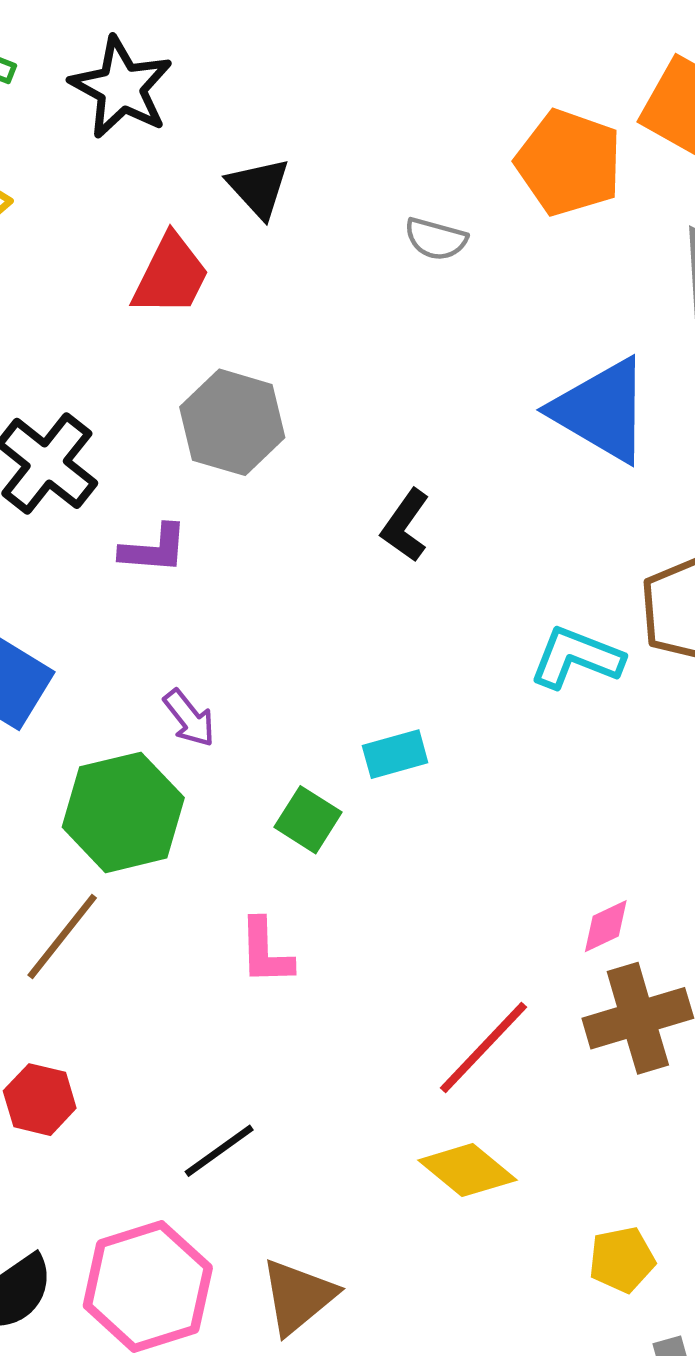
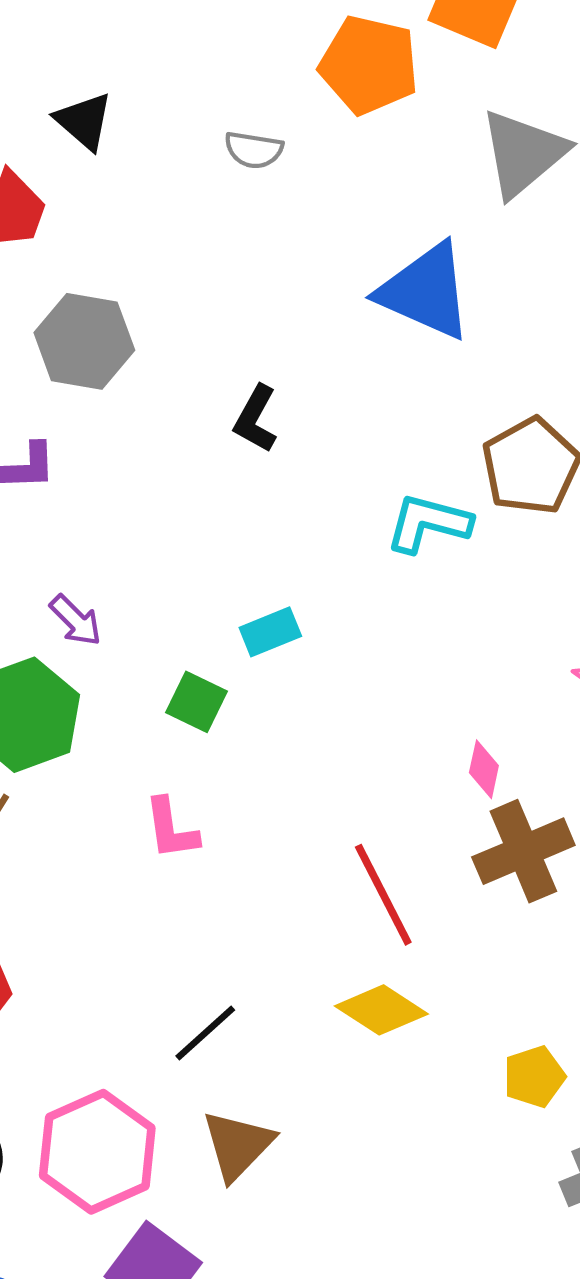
pink diamond: (606, 926) -> (484, 769), turned -46
red line: (483, 1048) -> (383, 895), turned -64
black line: (219, 1151) -> (205, 1033), moved

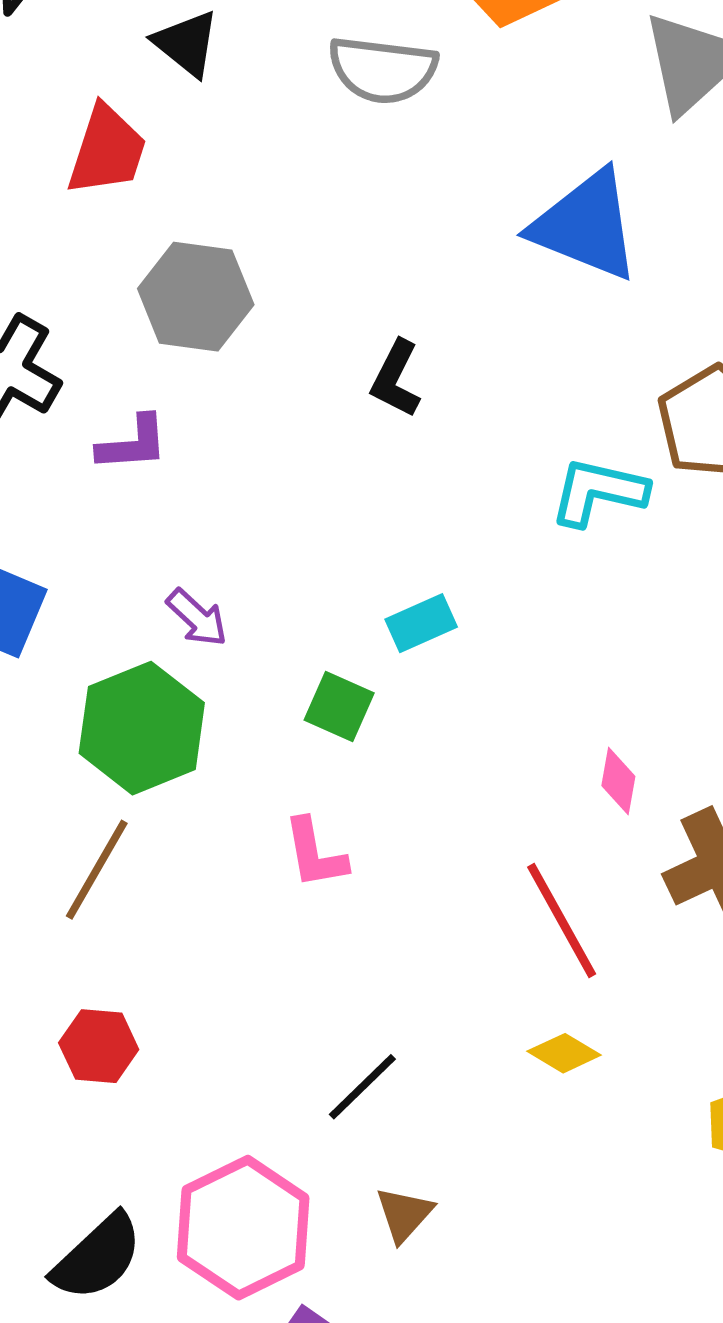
gray semicircle: (254, 150) -> (383, 70), size x1.6
pink diamond: (484, 769) -> (618, 781), moved
yellow diamond: (381, 1010) -> (564, 1053), size x0.7
brown triangle: (238, 1145) -> (404, 1214), size x0.7

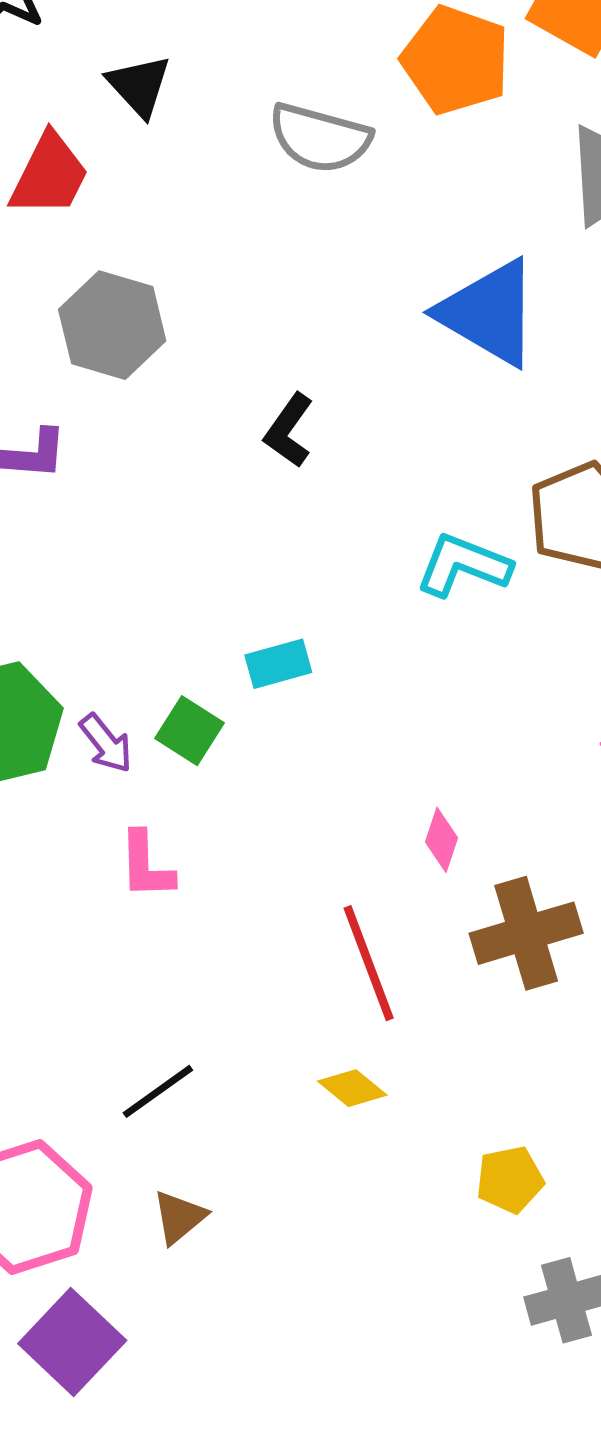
purple arrow: (197, 618) -> (106, 743), moved

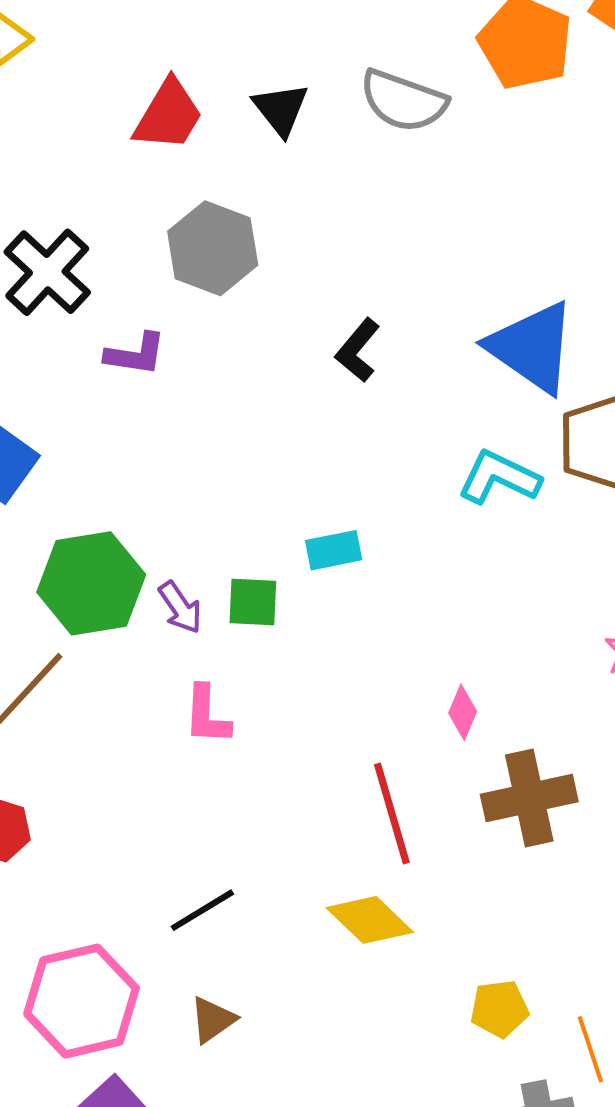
black triangle: (139, 86) -> (281, 109), moved
blue triangle: (489, 313) -> (532, 347), moved
green square: (189, 731) -> (253, 602), turned -34
yellow diamond: (352, 1088) -> (370, 920), size x1.5

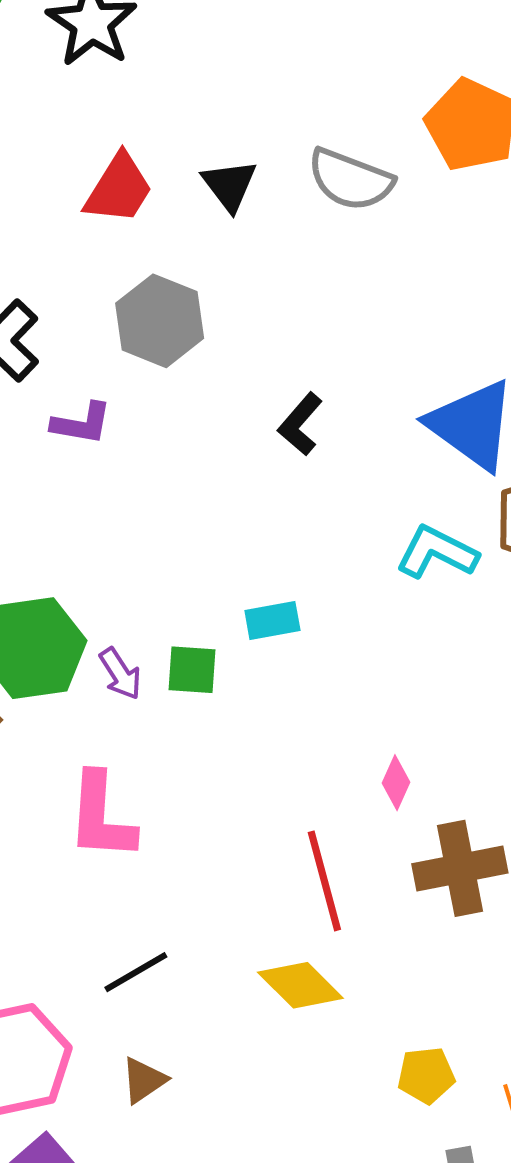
pink L-shape: (207, 715) -> (101, 817), moved, size x1.5

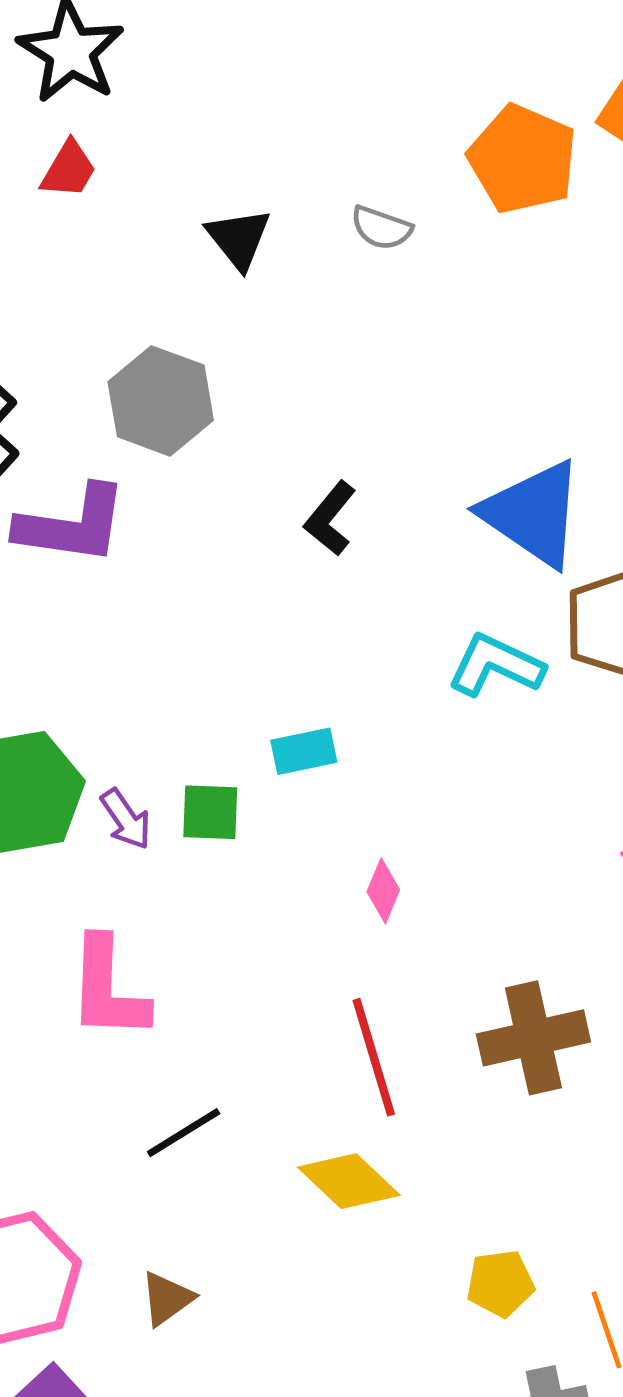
gray semicircle: (350, 180) -> (381, 228), size x0.6
red trapezoid: (119, 189) -> (69, 170), moved, size x0.7
purple L-shape: (82, 423) -> (72, 525), size x1.6
pink diamond: (396, 783) -> (383, 891), moved
black line: (136, 972) -> (184, 1133), moved

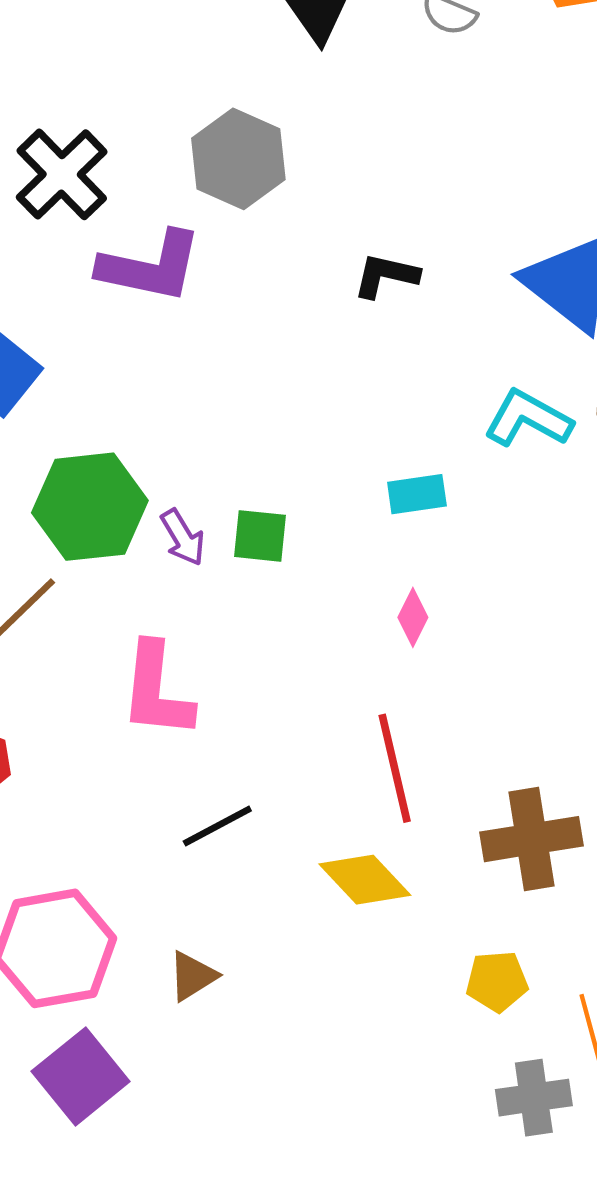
black L-shape: (330, 518) -> (386, 276), turned 60
cyan rectangle: (304, 751) -> (417, 494), moved
brown cross: (533, 1038) -> (531, 839), moved

